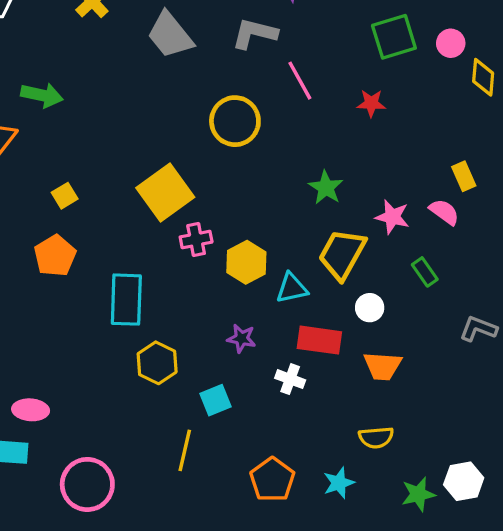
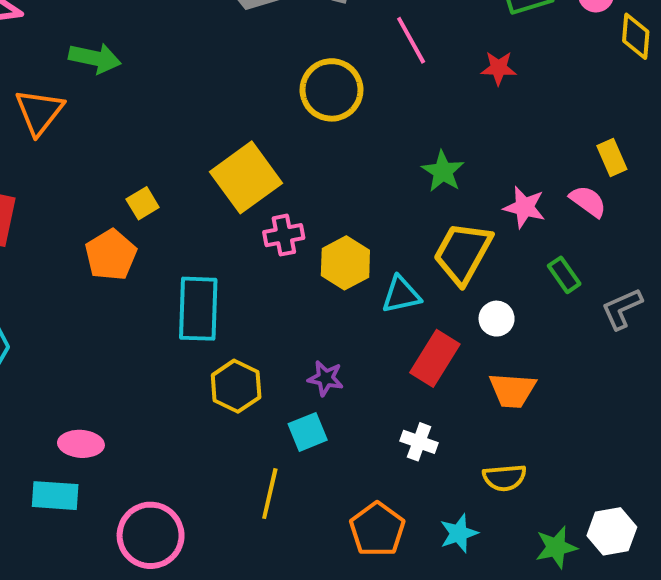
yellow square: (65, 196) -> (143, 203), moved
gray L-shape: (478, 329) -> (622, 309), moved, turned -45
purple star: (241, 338) -> (326, 378), moved
red rectangle: (319, 340) -> (435, 358), turned -66
white cross: (290, 379) -> (419, 442), moved

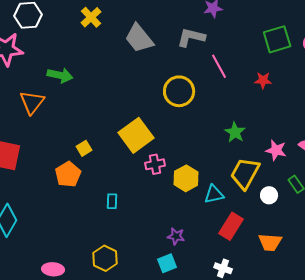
cyan rectangle: (198, 309) -> (112, 201), size x0.5
white circle: (497, 319) -> (269, 195), moved
yellow hexagon: (236, 386) -> (105, 258), moved

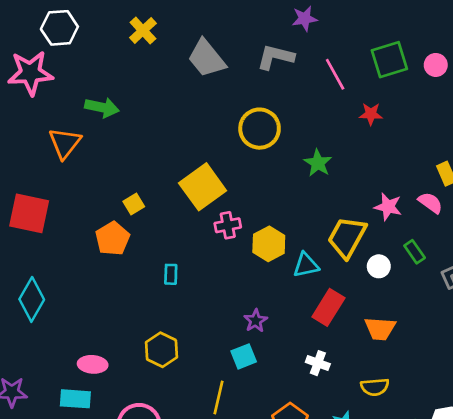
pink line: (219, 66) -> (335, 74), moved
green star: (235, 132) -> (318, 163), moved
purple star: (176, 236) -> (256, 321), turned 30

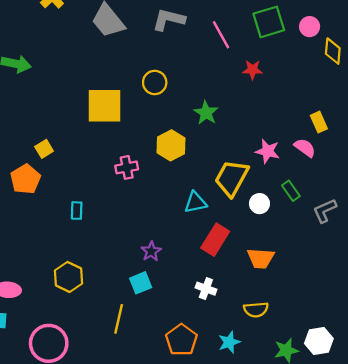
yellow circle: (260, 129) -> (155, 82), size x0.7
yellow square: (203, 187) -> (105, 106), moved, turned 36
yellow hexagon: (269, 244) -> (171, 145), moved

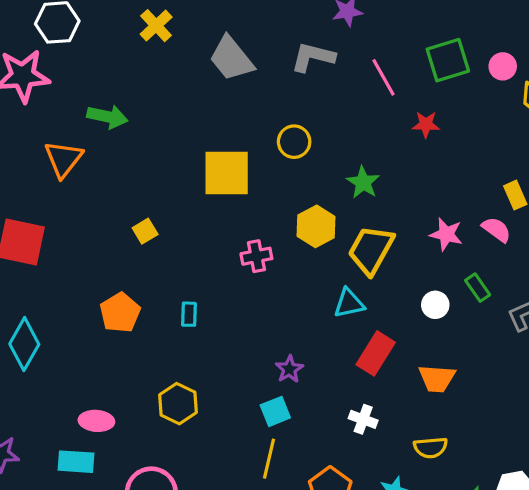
yellow trapezoid: (232, 178) -> (371, 250), moved
orange pentagon: (25, 179) -> (120, 313), moved
yellow line: (119, 319) -> (269, 459), moved

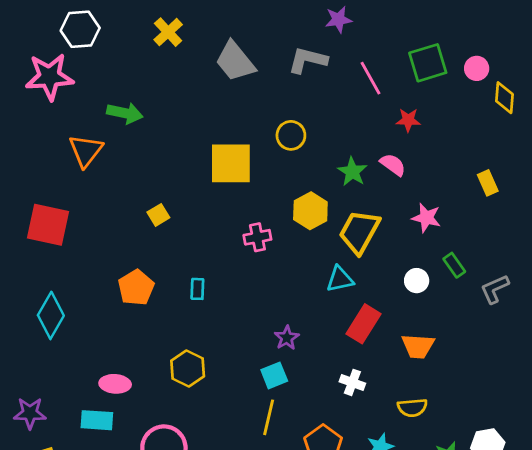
pink semicircle: (496, 230) -> (393, 165), moved

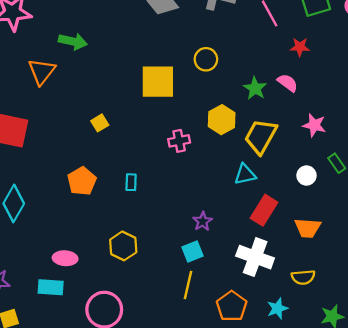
white cross: (352, 382) -> (255, 257), size x1.8

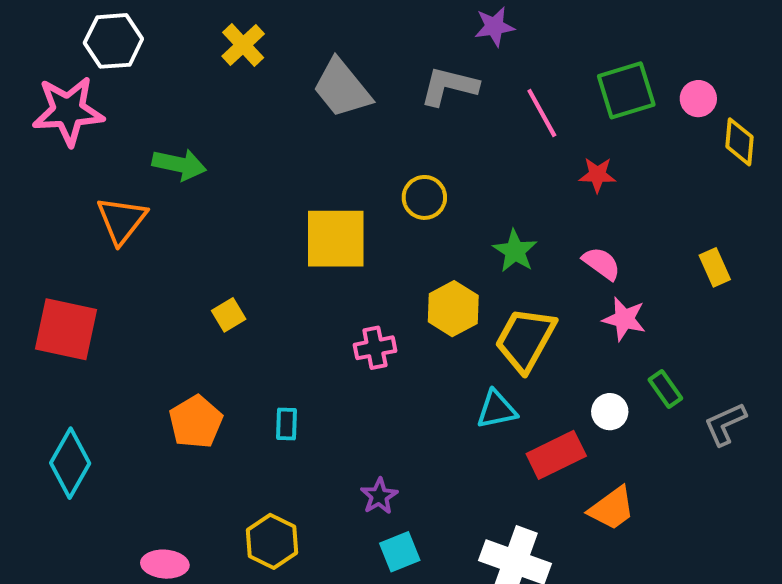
pink semicircle: (288, 83) -> (602, 263), moved
red rectangle: (264, 210) -> (556, 455), moved, turned 32
purple star: (203, 221) -> (379, 496), moved
orange trapezoid: (308, 228) -> (612, 508), turned -40

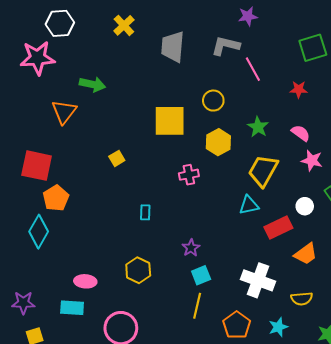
gray trapezoid: (342, 88) -> (173, 47), turned 44
pink line: (542, 113) -> (253, 69), moved
yellow hexagon: (453, 309) -> (218, 142), moved
orange pentagon: (196, 422) -> (56, 198), moved

